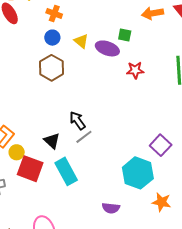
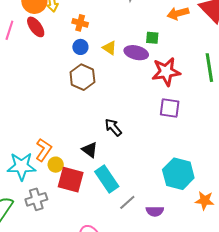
red star: (135, 70) -> (166, 72), size x1.6
gray line: (84, 137) -> (127, 202), moved
purple square: (161, 145) -> (170, 108), moved, turned -30

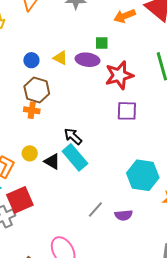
orange cross: (80, 23) -> (32, 110), moved
yellow circle: (56, 165) -> (30, 153), moved
cyan rectangle: (107, 179) -> (75, 157), moved
red square: (71, 180) -> (20, 200), moved, turned -32

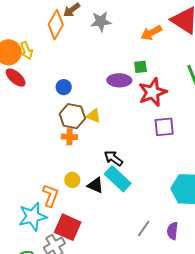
green square: (102, 43) -> (140, 67), moved
yellow triangle: (60, 58) -> (94, 116), moved
red square: (20, 200) -> (68, 227), turned -36
purple semicircle: (124, 215) -> (173, 231), turned 108

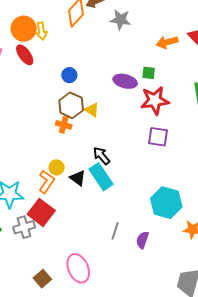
orange L-shape: (50, 196) -> (46, 182), moved
gray line: (144, 228) -> (115, 231), turned -30

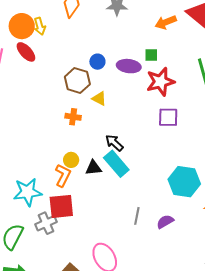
blue circle: (69, 75) -> (97, 62), moved
brown hexagon: (71, 105) -> (77, 81), moved
black triangle: (78, 178) -> (93, 168), turned -36
red square: (41, 212) -> (61, 206), turned -36
purple semicircle: (142, 240) -> (165, 222), turned 48

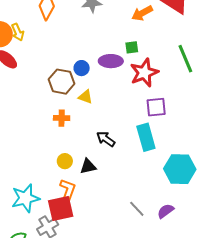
blue circle: (97, 62) -> (82, 68), moved
cyan rectangle: (116, 164) -> (146, 137), moved, turned 32
orange L-shape: (63, 175) -> (68, 190), moved
gray line: (137, 216) -> (137, 209), turned -48

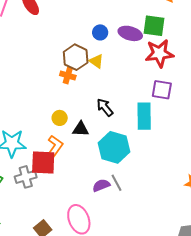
green square: (132, 47) -> (154, 26), size x1.6
brown hexagon: (62, 82) -> (76, 57), moved
cyan hexagon: (180, 169) -> (114, 147), moved
purple semicircle: (166, 211) -> (101, 185), moved

